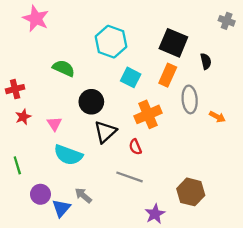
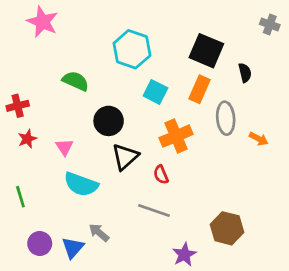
purple circle: (40, 194) -> (40, 244), moved

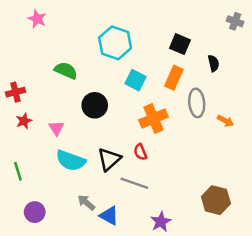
pink star: (42, 22) -> (37, 19), size x0.7
black square: (206, 51) -> (180, 44), size x0.7
black triangle: (125, 157) -> (109, 159), moved
brown hexagon: (227, 228) -> (216, 200), moved
blue triangle: (73, 248) -> (109, 216), moved, turned -42

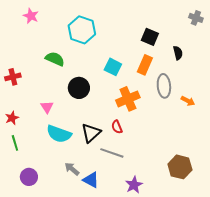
cyan hexagon: (115, 43) -> (82, 30), moved
red star: (24, 121) -> (12, 118), moved

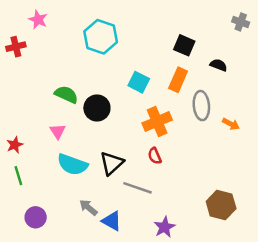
black semicircle: (178, 53) -> (219, 65), turned -56
green semicircle: (55, 59) -> (66, 94), moved
red cross: (13, 77) -> (16, 47), moved
red semicircle: (117, 127) -> (155, 156), moved

